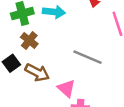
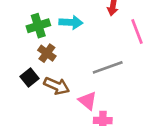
gray line: (87, 57) -> (108, 67), turned -40

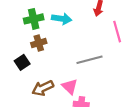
brown cross: (47, 53) -> (39, 43), turned 32
brown arrow: (57, 86) -> (43, 88), moved, turned 125

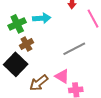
black square: (22, 62) -> (16, 64), size x1.6

